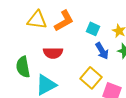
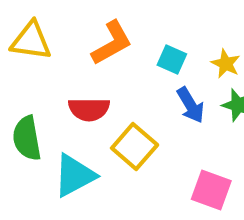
yellow triangle: (37, 20) -> (31, 41), moved
yellow square: (91, 78) -> (135, 146), moved

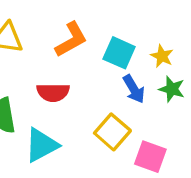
cyan square: (172, 60) -> (119, 53), size x1.4
yellow square: (135, 146) -> (112, 132), moved

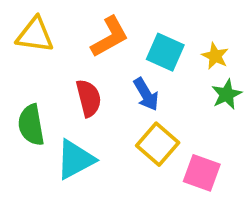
blue arrow: (134, 89) -> (146, 94), moved
green star: (172, 89) -> (227, 94), turned 30
red semicircle: (53, 92) -> (89, 98), turned -104

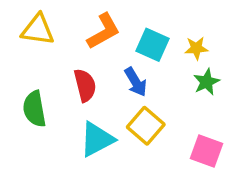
yellow star: (215, 56) -> (196, 48), turned -30
cyan triangle: (75, 159) -> (97, 139), moved
pink square: (202, 173) -> (206, 151), moved

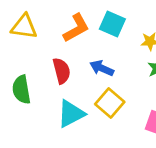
cyan square: (152, 45) -> (112, 24), moved
blue arrow: (136, 82) -> (102, 68), turned 145

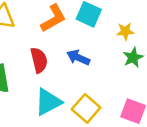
yellow square: (110, 103) -> (86, 108), moved

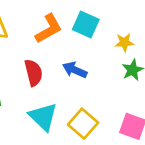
cyan triangle: (48, 102) -> (43, 117), turned -48

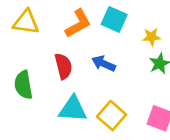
cyan triangle: (43, 117) -> (73, 109), turned -40

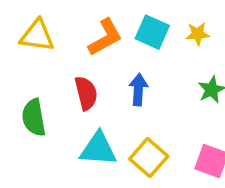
yellow star: (152, 37) -> (198, 34), moved
blue arrow: (104, 64) -> (138, 90), turned 70

